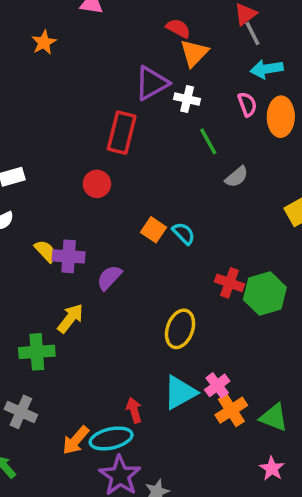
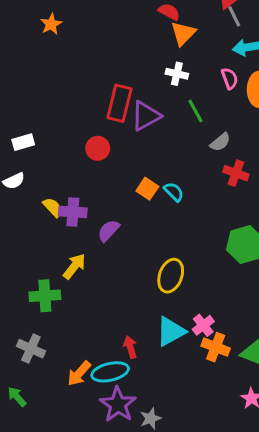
purple triangle: (152, 83) -> (146, 116), moved
red cross: (230, 283) -> (236, 173), moved
orange cross: (231, 410) -> (216, 347), turned -36

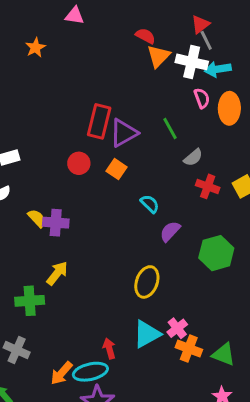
white cross: (177, 74) -> (192, 62), moved, size x1.5
orange square: (147, 189) -> (116, 169), moved
purple semicircle: (109, 231) -> (170, 231), moved

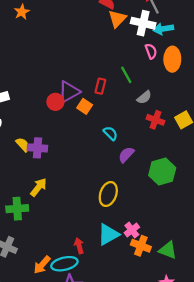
red rectangle: (99, 121) -> (100, 86), moved, size x0.6
purple triangle: (124, 133) -> (69, 92), moved

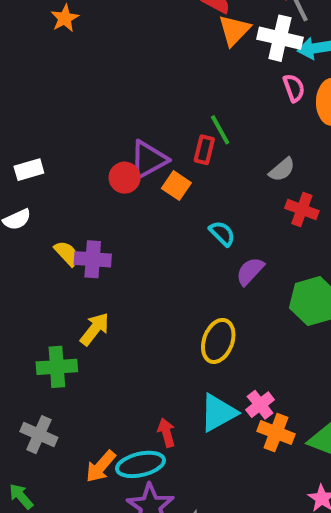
green line: (126, 75) -> (220, 130), moved

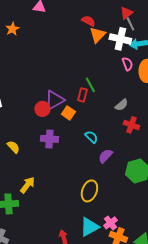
purple cross: (93, 259) -> (49, 139), moved

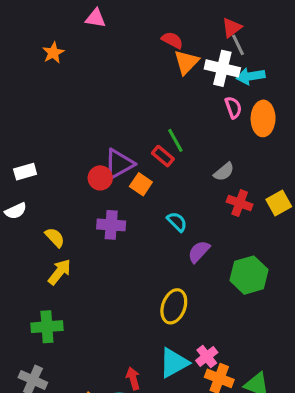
red rectangle: (82, 95) -> (163, 156), turned -64
yellow arrow: (27, 185) -> (60, 272), moved

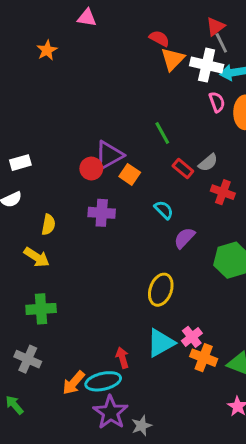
red rectangle: (163, 156) -> (183, 168), moved
yellow semicircle: (55, 237) -> (48, 225), turned 54
yellow arrow: (60, 272) -> (37, 257), moved, turned 85

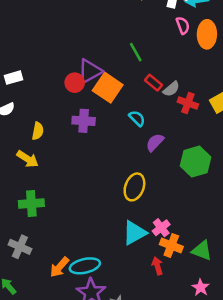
gray semicircle: (208, 163) -> (171, 89), moved
orange square: (130, 174) -> (108, 88), size x1.6
red arrow: (122, 358) -> (157, 266), moved

